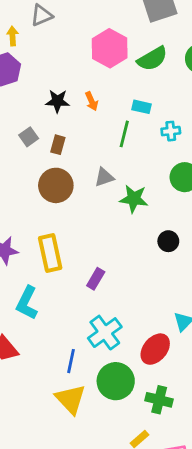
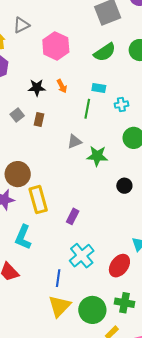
pink hexagon: (110, 48) -> (56, 46), moved
brown circle: (56, 185) -> (18, 174), moved
green circle: (116, 381) -> (92, 310), moved
yellow triangle: (71, 399) -> (59, 306), turned 30

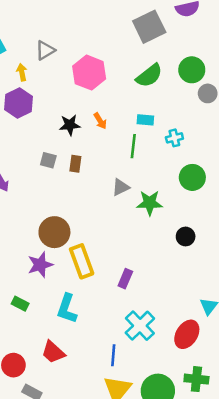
gray square: (17, 115) -> (48, 160), turned -32

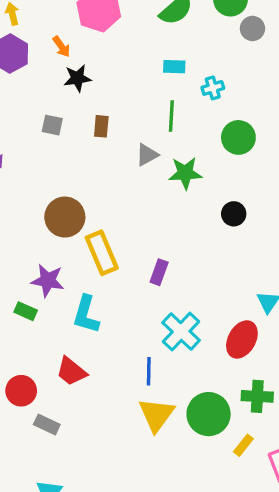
orange arrow: (100, 121) -> (61, 47), moved
green line: (133, 146) -> (171, 116), moved
brown rectangle: (75, 164) -> (101, 126), moved
purple star: (40, 265) -> (48, 280), moved, turned 30

